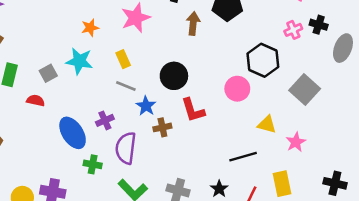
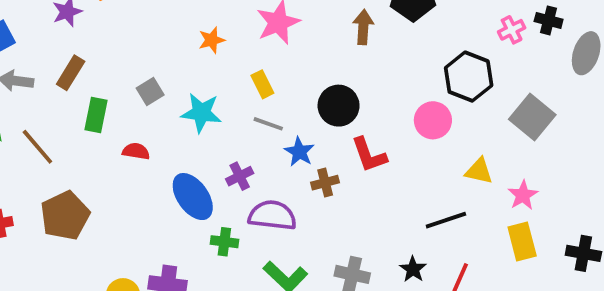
cyan star: (79, 61) -> (201, 113), moved
gray square: (48, 73) -> (150, 92), moved
purple semicircle: (126, 148) -> (272, 215), turned 92
yellow rectangle: (282, 184) -> (522, 241), moved

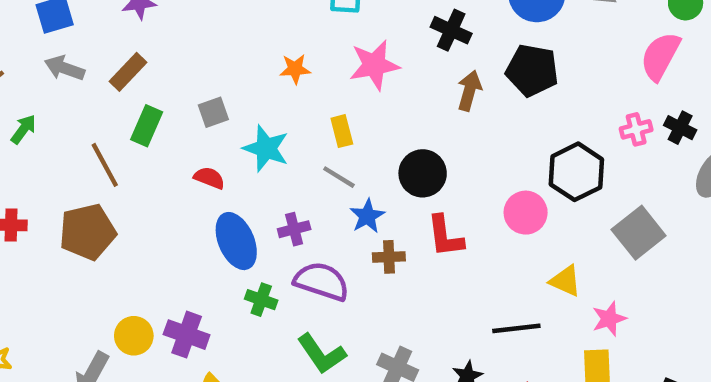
brown line: (37, 147) -> (105, 165), moved
red semicircle: (136, 151) -> (209, 178), moved

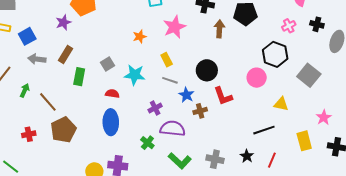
pink cross: (636, 129) -> (289, 26), moved
brown line: (105, 165) -> (48, 102), moved
blue ellipse: (236, 241) -> (111, 122), moved, turned 35
green cross: (261, 300) -> (147, 143), turned 32
pink star: (609, 319) -> (324, 117), moved

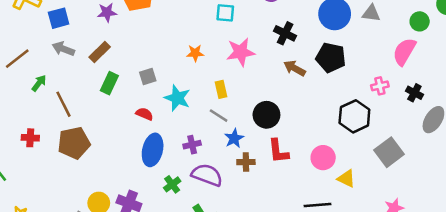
brown arrow: (219, 29) -> (295, 68), turned -78
pink circle: (257, 78) -> (323, 158), moved
blue ellipse: (111, 122) -> (153, 150), moved

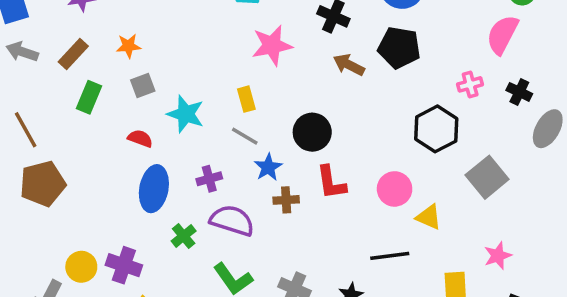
orange star: (195, 53) -> (129, 46), moved

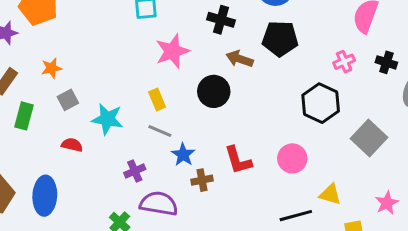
black circle: (312, 132) -> (214, 91), moved
blue ellipse: (154, 189) -> (45, 196), moved
yellow triangle: (429, 217) -> (330, 194), moved

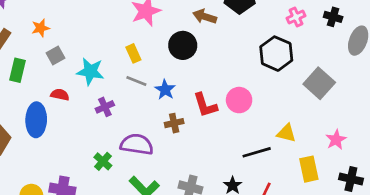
blue star: (183, 155) -> (165, 90), moved
pink circle: (292, 158) -> (239, 100), moved
purple cross: (135, 171) -> (105, 107), moved
blue ellipse: (45, 196) -> (36, 120), moved

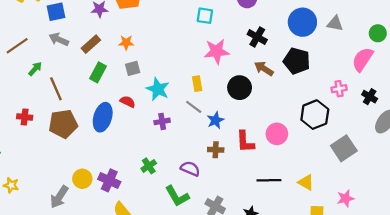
pink circle: (239, 100) -> (277, 134), moved
purple semicircle: (137, 144) -> (190, 169), moved, size x0.7
black line: (257, 152) -> (269, 180), moved

